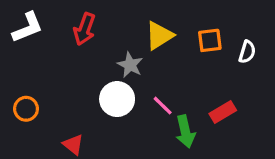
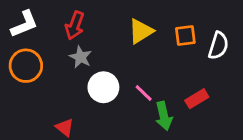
white semicircle: (247, 52) -> (218, 46), size x1.4
gray star: (130, 65) -> (80, 57), moved
orange circle: (26, 109) -> (26, 66), moved, size x1.5

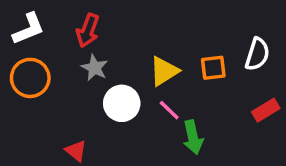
yellow triangle: (141, 31) -> (164, 71), moved
orange square: (185, 36) -> (213, 68), moved
red rectangle: (197, 99) -> (266, 110), moved

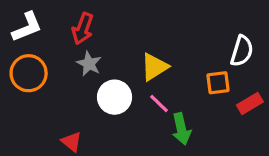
orange square: (213, 68) -> (218, 83), moved

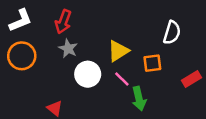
white semicircle: (242, 51) -> (172, 33), moved
orange square: (218, 83) -> (152, 63), moved

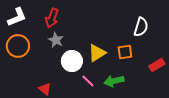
yellow triangle: (118, 51) -> (97, 53), moved
pink line: (122, 79) -> (88, 81), moved
green arrow: (139, 99) -> (114, 81), turned 90

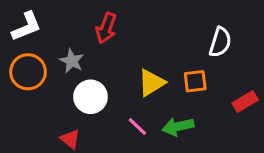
red arrow: (52, 18) -> (106, 28), moved
gray star: (56, 40) -> (72, 61), moved
white circle: (72, 61) -> (91, 97), moved

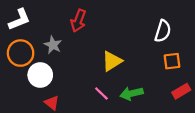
orange square: (195, 81) -> (172, 61), moved
white circle: (91, 97) -> (40, 75), moved
red rectangle: (245, 101) -> (181, 91), moved

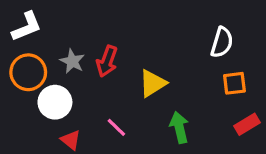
red arrow: (78, 21) -> (107, 61), moved
pink line: (101, 94) -> (116, 127), moved
green arrow: (132, 94) -> (179, 127), turned 90

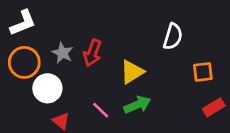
white semicircle: (222, 42) -> (173, 37), moved
green arrow: (179, 127) -> (137, 105), moved, turned 80

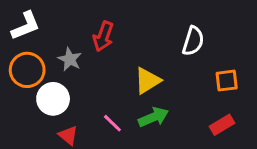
red arrow: (92, 53) -> (103, 36), moved
red rectangle: (214, 107) -> (222, 125), moved

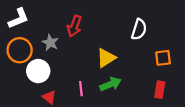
pink line: (112, 123) -> (81, 89), turned 40
red rectangle: (222, 125) -> (160, 90), turned -49

